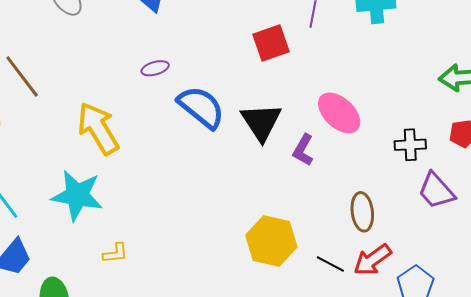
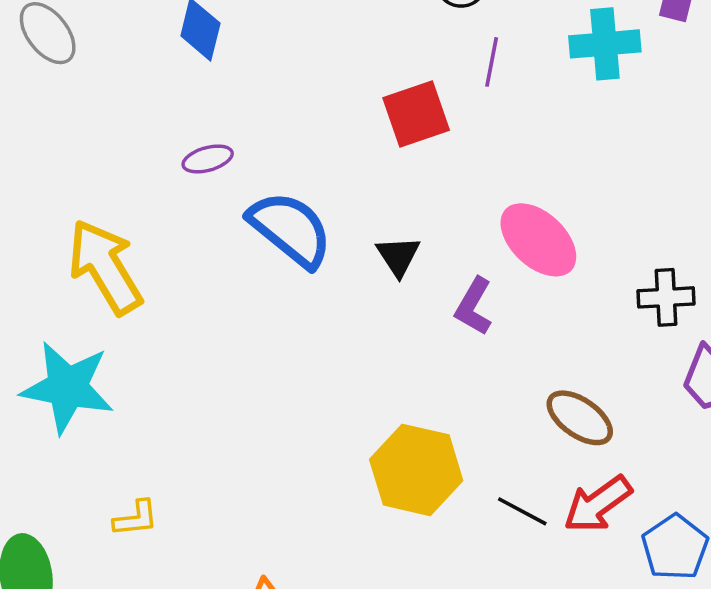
black triangle: (261, 122) -> (398, 256), size x0.6
brown ellipse: (362, 212) -> (580, 418), turned -48
yellow L-shape: (115, 253) -> (136, 519), moved

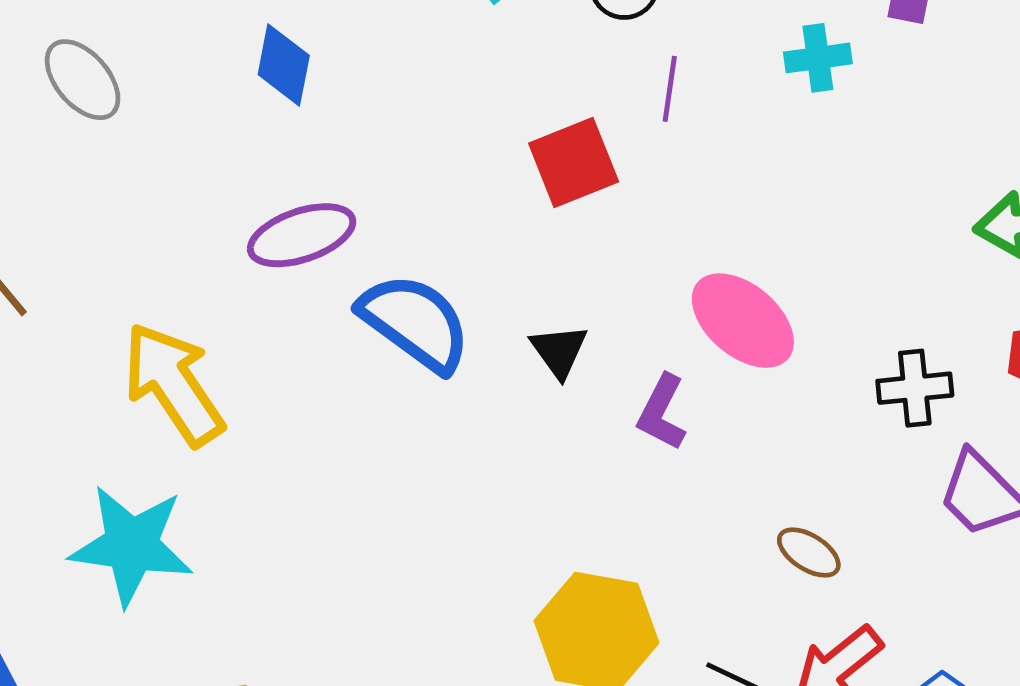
cyan cross: (605, 44) -> (818, 58), size x0.7
purple ellipse: (208, 159) -> (302, 235), size x1.6
brown ellipse: (580, 418) -> (809, 553), size x0.7

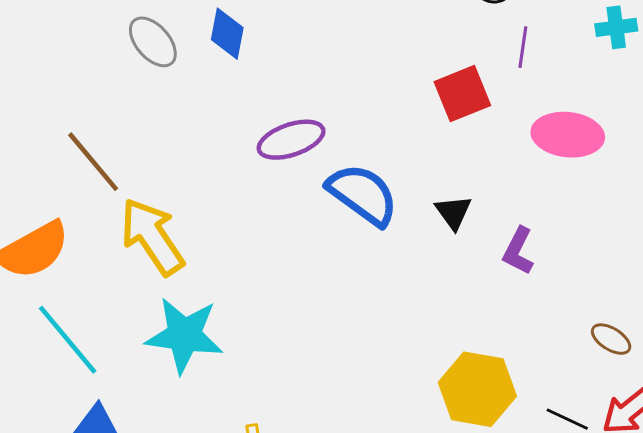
blue diamond: (284, 65) -> (227, 34), moved
pink ellipse: (743, 321) -> (568, 135), moved, turned -34
yellow arrow: (173, 384) -> (152, 237), moved

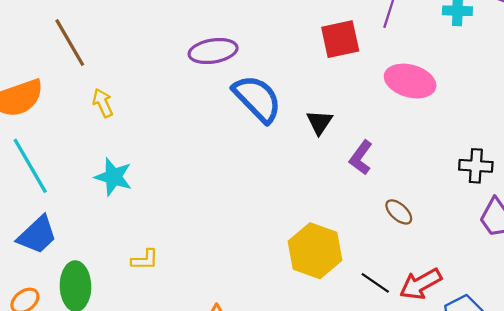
yellow arrow: (152, 237) -> (103, 103), size x0.5
cyan star: (184, 335) -> (113, 177), size x0.7
brown ellipse: (611, 339) -> (399, 212), moved

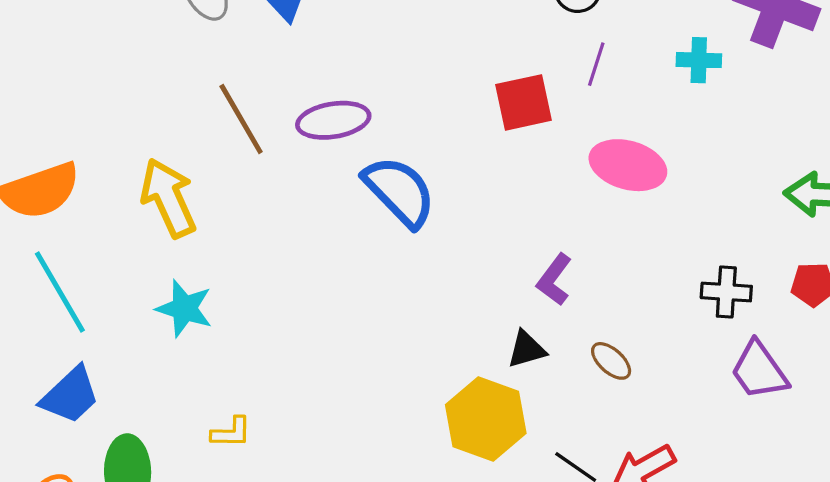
brown line: (70, 43) -> (241, 119), moved
yellow arrow: (103, 103) -> (168, 198), size x1.8
black triangle: (319, 122) -> (527, 349), moved, turned 40

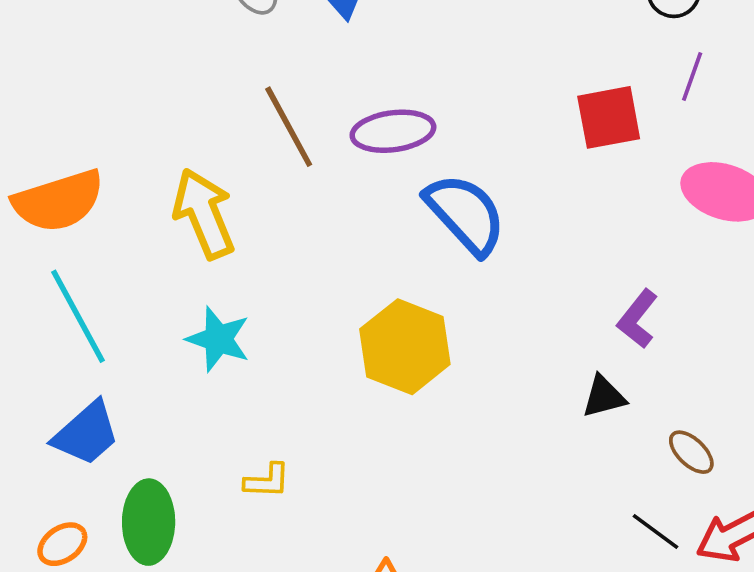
brown ellipse: (611, 361) -> (691, 452), moved
yellow hexagon: (486, 419) -> (405, 347), moved

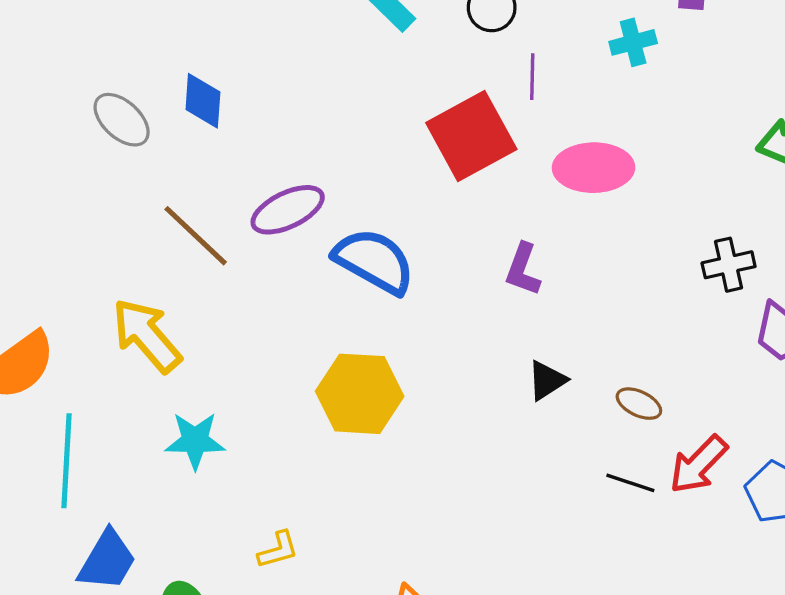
red square: (609, 117) -> (471, 136), size x1.4
cyan line: (78, 316) -> (67, 461), turned 50
purple L-shape: (638, 319) -> (523, 269), moved

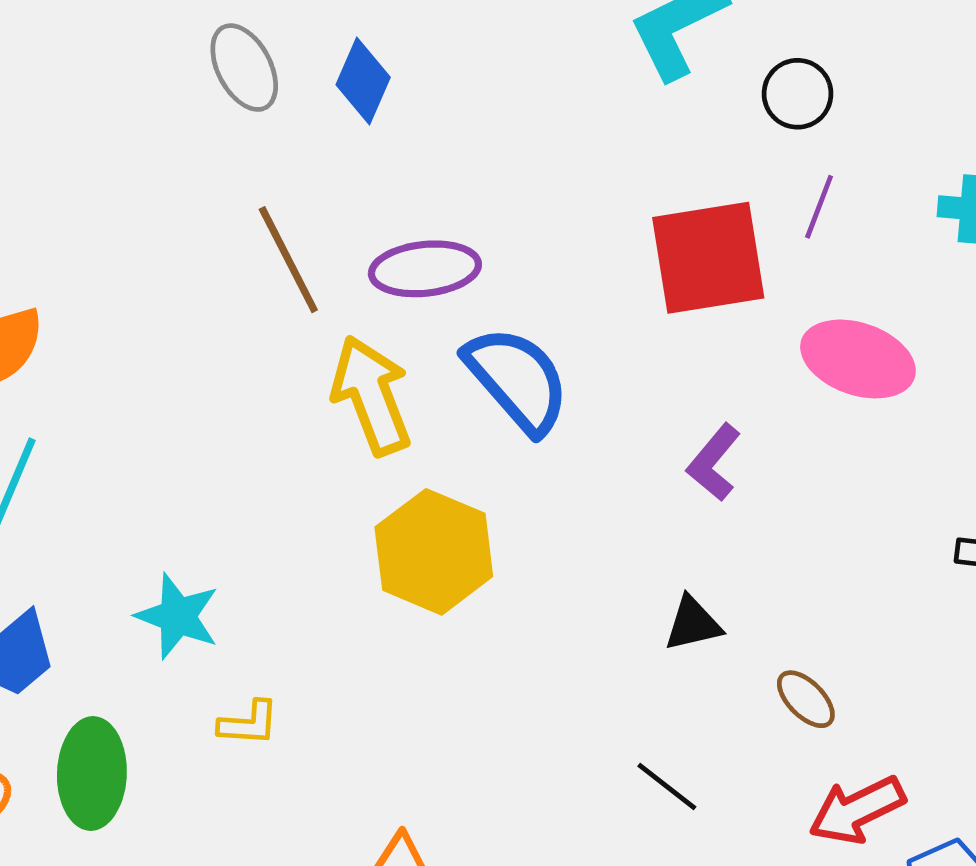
yellow arrow: (147, 335) -> (371, 395), moved
cyan star: (195, 441) -> (178, 616), moved
black line: (630, 483) -> (667, 787), moved

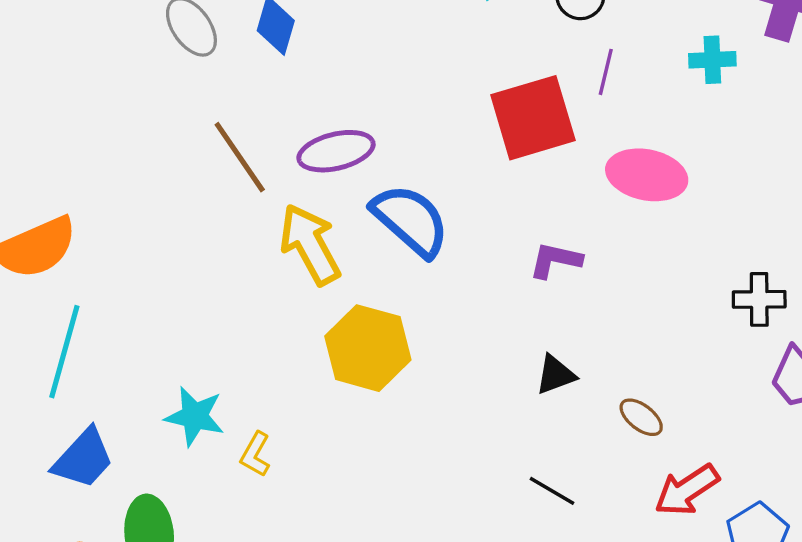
purple L-shape: (714, 462) -> (555, 260), turned 70
yellow L-shape: (249, 723) -> (255, 454), moved, turned 123

